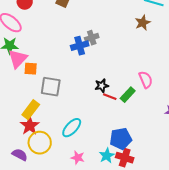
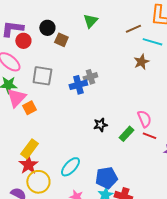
orange square: (31, 69) -> (29, 108), turned -32
gray square: (51, 87) -> (42, 76), moved
red line: (110, 97) -> (149, 136), moved
blue pentagon: (121, 139) -> (106, 178), moved

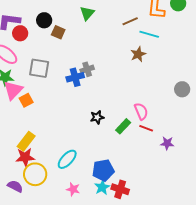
red star: (28, 165) -> (25, 157), turned 30

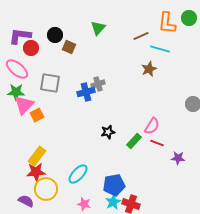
pink semicircle: (141, 111) -> (152, 126), turned 54

